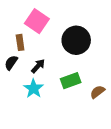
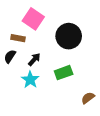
brown rectangle: (20, 42) -> (18, 38), turned -72
brown semicircle: (97, 92) -> (88, 98), moved

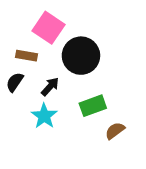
black circle: (69, 36) -> (81, 56), moved
brown semicircle: (88, 98) -> (115, 131), moved

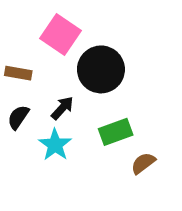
brown rectangle: (27, 56) -> (18, 73), moved
black semicircle: (15, 82) -> (18, 117), moved

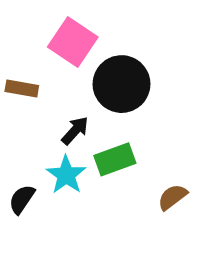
black semicircle: (18, 117) -> (22, 199), moved
green rectangle: (116, 132) -> (115, 159), moved

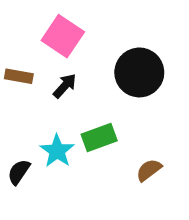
black circle: (122, 84) -> (139, 72), moved
black arrow: (75, 131) -> (65, 86), moved

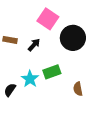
pink square: (63, 36) -> (48, 19), moved
brown semicircle: (149, 170) -> (78, 89), turned -64

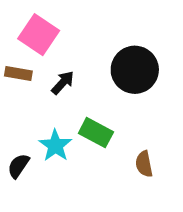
pink square: (48, 19) -> (39, 35), moved
green rectangle: (52, 72) -> (96, 133), turned 48

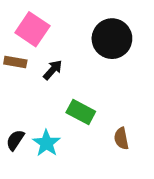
black circle: (135, 70) -> (112, 39), moved
cyan star: (55, 146) -> (46, 143), moved

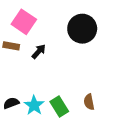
green rectangle: (81, 112) -> (59, 107), moved, turned 30
black semicircle: (15, 140) -> (11, 103), turned 35

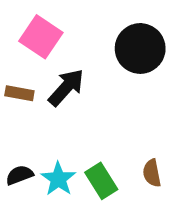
brown rectangle: (11, 46) -> (19, 93), moved
black arrow: (39, 52) -> (66, 87), size x1.5

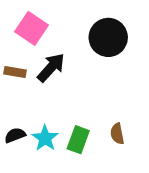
green rectangle: (101, 181) -> (78, 140), turned 52

